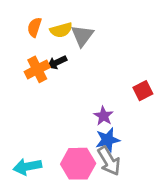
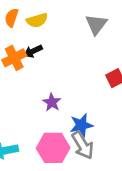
gray triangle: (82, 36) -> (96, 24), moved
purple star: (103, 116) -> (52, 102), moved

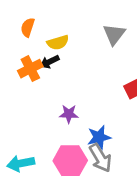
yellow semicircle: (37, 20) -> (58, 43), moved
purple star: (52, 102) -> (69, 114), turned -30

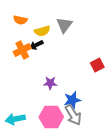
orange semicircle: (28, 27) -> (20, 20), turned -96
gray triangle: (114, 34) -> (64, 25), moved

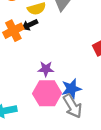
pink hexagon: (51, 117) -> (47, 93), moved

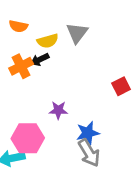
pink hexagon: (47, 93) -> (28, 138), moved

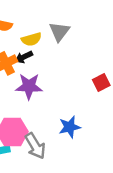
purple star: (58, 110) -> (29, 86), moved, size x1.5
gray arrow: (89, 153) -> (35, 146), moved

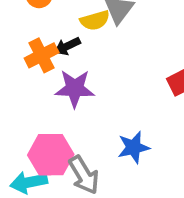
yellow semicircle: (31, 39) -> (95, 20), moved

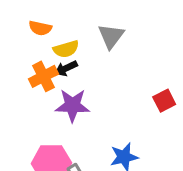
yellow semicircle: (95, 20) -> (66, 49), moved

